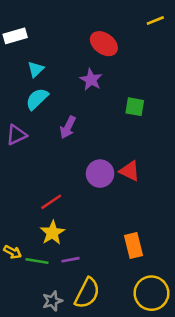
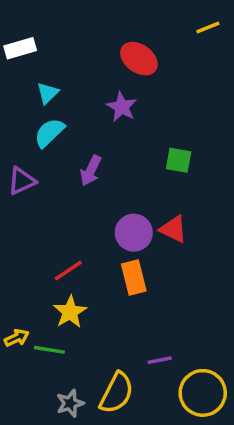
green square: (135, 107) -> (179, 160), moved
orange rectangle: (133, 246) -> (134, 277), moved
yellow arrow: (13, 252) -> (17, 338), turned -54
purple line: (70, 260) -> (160, 360), moved

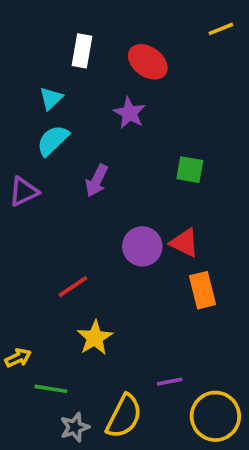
white rectangle: (20, 48) -> (82, 51), moved, turned -64
orange rectangle: (134, 277) -> (203, 290), moved
yellow star: (70, 312) -> (95, 338), moved
green line: (49, 350) -> (51, 389), moved

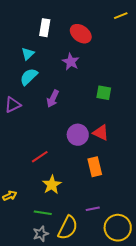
orange rectangle: (203, 290) -> (95, 167), moved
green line: (51, 389) -> (43, 213), moved

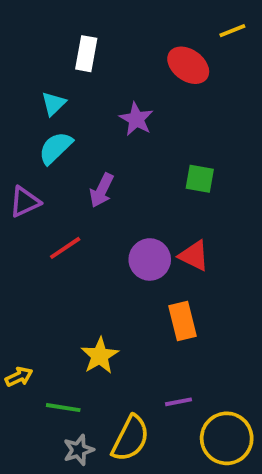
red ellipse: (81, 34) -> (188, 65), moved
red line: (40, 157) -> (65, 248), moved
green line: (43, 213) -> (63, 408), moved

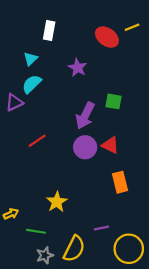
yellow line: (232, 31) -> (132, 27), moved
purple arrow: (102, 190) -> (85, 116), moved, size x1.4
purple triangle: (25, 202) -> (14, 103), moved
orange rectangle: (182, 321) -> (120, 182), moved

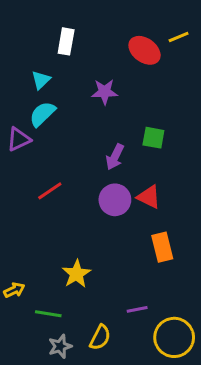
purple star: (77, 68) -> (105, 92), turned -30
purple arrow: (85, 116) -> (115, 157), size x0.7
yellow semicircle: (74, 249) -> (100, 337), size x0.7

